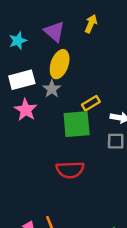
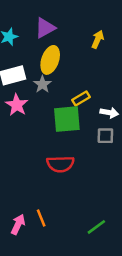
yellow arrow: (91, 24) -> (98, 39), moved
purple triangle: (54, 32) -> (45, 28), turned 50

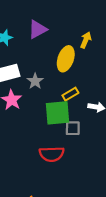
yellow ellipse: (50, 60) -> (66, 59), moved
gray square: (105, 136) -> (73, 128), moved

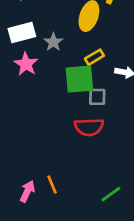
red semicircle: (52, 154) -> (89, 127), moved

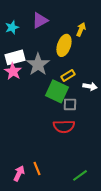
gray star: (53, 42) -> (38, 64), size x1.6
pink star: (26, 64) -> (13, 71), moved
green square: (79, 79) -> (57, 91), turned 30

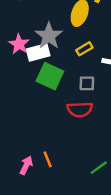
white rectangle: (15, 57) -> (38, 52), moved
green square: (57, 91) -> (50, 76), moved

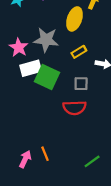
gray star: (49, 36) -> (46, 40), turned -30
white rectangle: (38, 52) -> (31, 68), moved

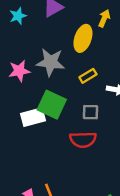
pink star: (19, 47) -> (19, 71), turned 30
white rectangle: (31, 68) -> (33, 117), moved

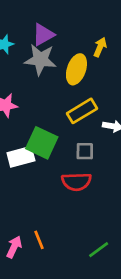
gray star: (50, 62) -> (40, 60), moved
yellow rectangle: (88, 76) -> (82, 111), size x1.5

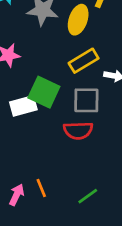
gray square: (85, 151) -> (86, 100), size x1.5
green line: (99, 250) -> (88, 196), moved

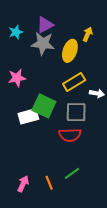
orange line: (41, 188) -> (49, 183), moved
green line: (88, 196) -> (72, 173), moved

